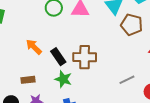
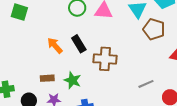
black rectangle: (58, 57) -> (79, 44), moved
green star: (63, 79) -> (72, 80), moved

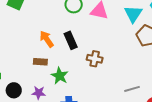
brown cross: (105, 59) -> (95, 59), size x0.7
brown rectangle: (47, 78) -> (40, 62), moved

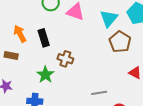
green star: (60, 76) -> (45, 75), moved

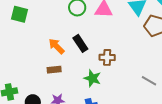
gray line: (99, 93) -> (149, 81), turned 56

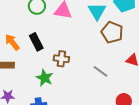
gray line: (149, 81) -> (101, 71), moved

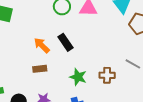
brown cross: (61, 59) -> (107, 75), moved

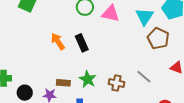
brown rectangle: (40, 69) -> (63, 83), moved

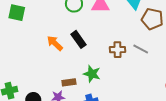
gray line: (144, 77) -> (141, 49), moved
brown cross: (116, 83) -> (118, 50), moved

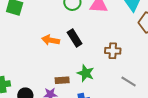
orange arrow: (55, 43) -> (51, 40), turned -36
gray line: (141, 49) -> (129, 81), moved

